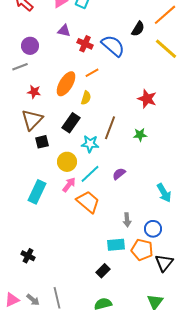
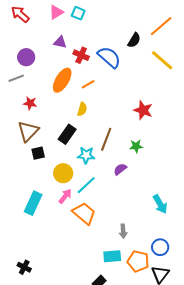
orange ellipse: (66, 84) -> (62, 80), moved
purple semicircle: (119, 174) -> (120, 169), moved
blue circle: (153, 229) -> (160, 247), moved

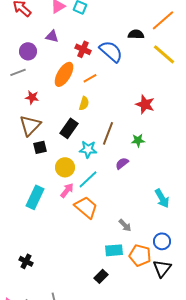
black semicircle: (134, 40) -> (136, 34), turned -119
purple triangle: (60, 42) -> (52, 36), moved
gray arrow: (123, 231) -> (125, 225), turned -40

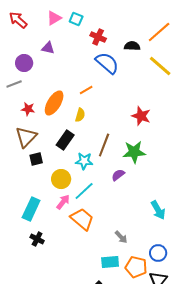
red cross: (83, 49) -> (98, 37), moved
orange ellipse: (64, 74) -> (54, 103), moved
green star: (138, 140) -> (134, 152), size x1.6
black cross: (26, 261) -> (37, 239), moved

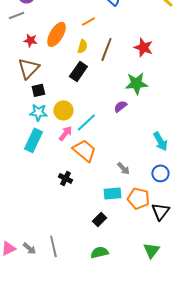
black rectangle: (65, 140) -> (78, 71), moved
brown line: (104, 145) -> (106, 49), moved
cyan star: (84, 161) -> (38, 112), moved
black cross: (37, 239) -> (65, 178), moved
blue circle: (158, 253) -> (160, 173), moved

